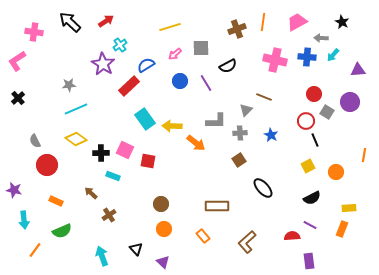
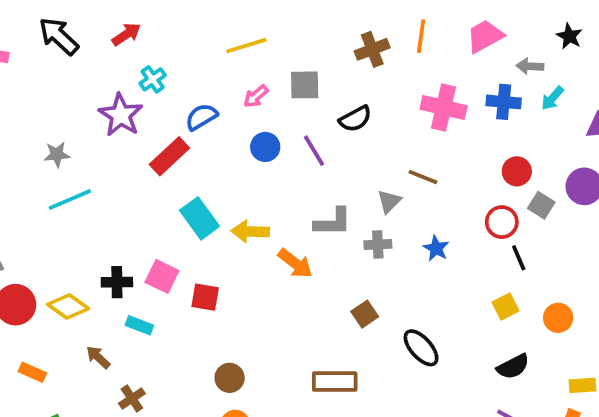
yellow diamond: (76, 139) -> (68, 307), moved
brown square: (239, 160) -> (365, 314), moved

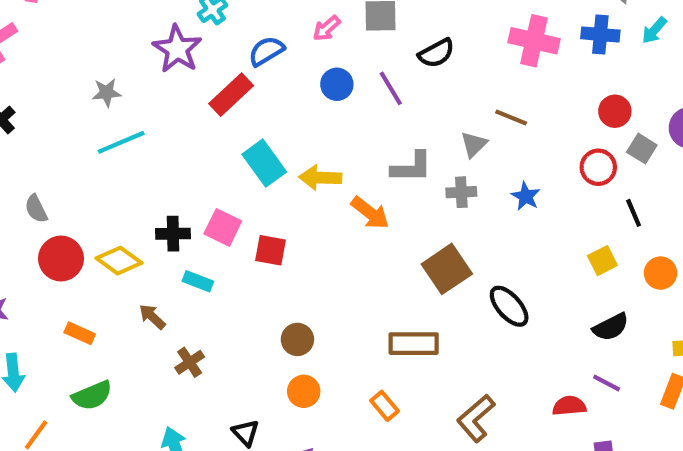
black line: (519, 258) -> (634, 213), moved
brown square: (365, 314) -> (447, 269), size x1.6

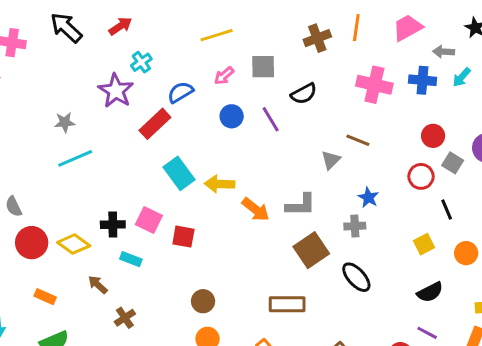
gray L-shape: (412, 167) -> (301, 205), moved
gray cross: (461, 192) -> (355, 226), moved

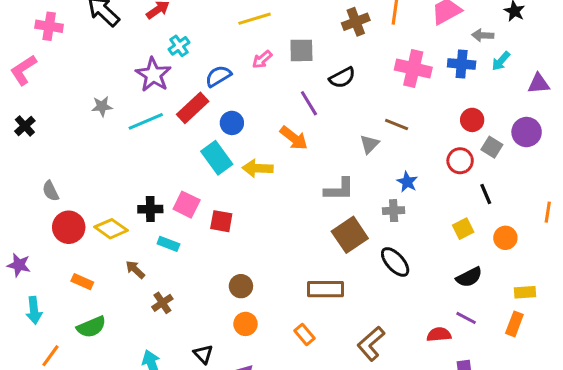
blue circle: (232, 116) -> (232, 123), moved
cyan line: (75, 158) -> (146, 121), moved
orange arrow: (256, 210) -> (294, 138), moved

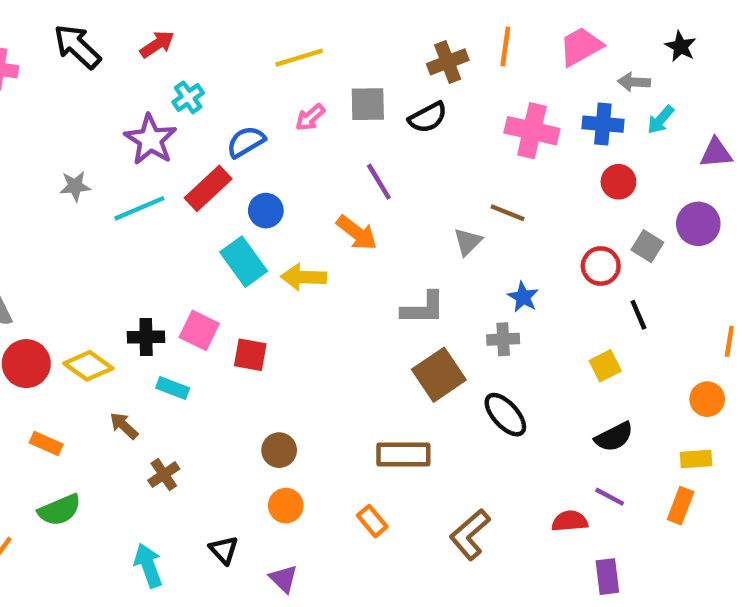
black semicircle: (342, 78) -> (428, 117), moved
red circle: (472, 120) -> (618, 182), moved
orange circle: (505, 238) -> (707, 399), moved

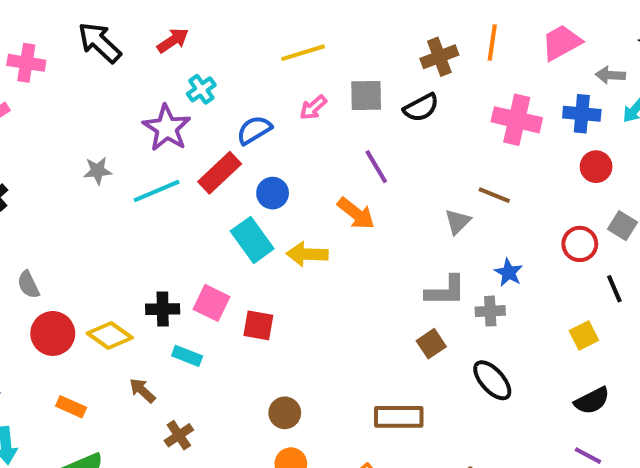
gray L-shape: (423, 308) -> (445, 291), moved
brown square: (439, 375) -> (431, 344), size x0.6

